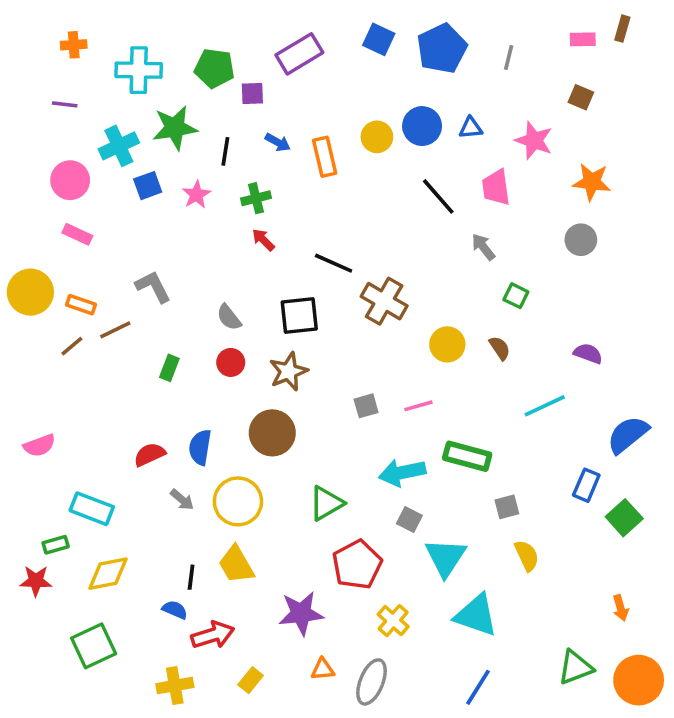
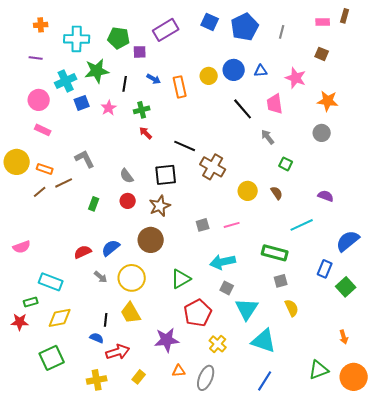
blue semicircle: (200, 447) -> (111, 248), turned 42
green rectangle: (467, 456) -> (275, 253), moved

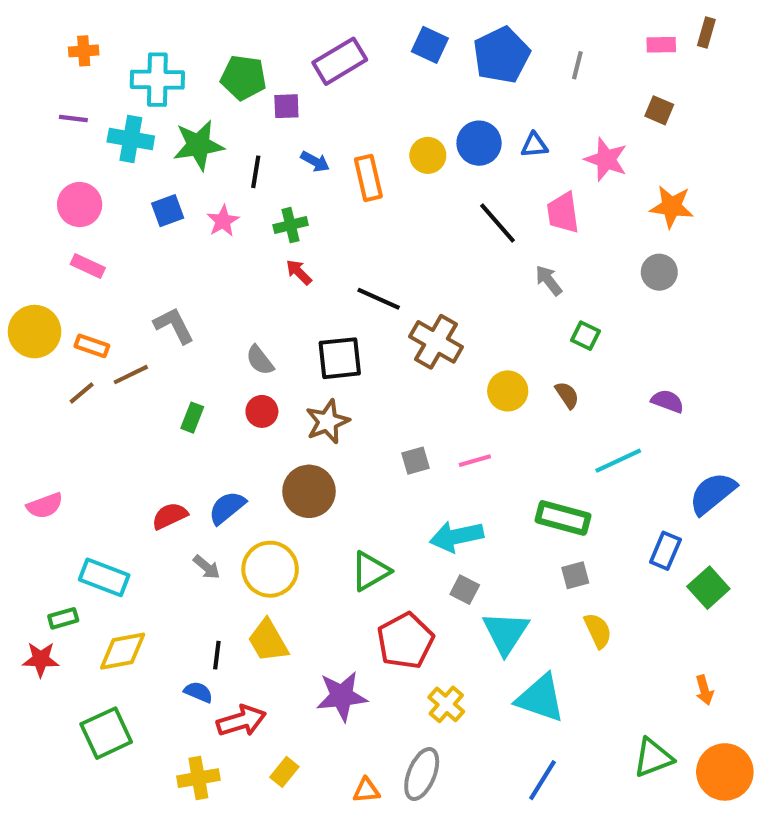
cyan cross: (66, 81) -> (131, 139), moved, turned 35
orange triangle: (179, 371) -> (366, 790), moved

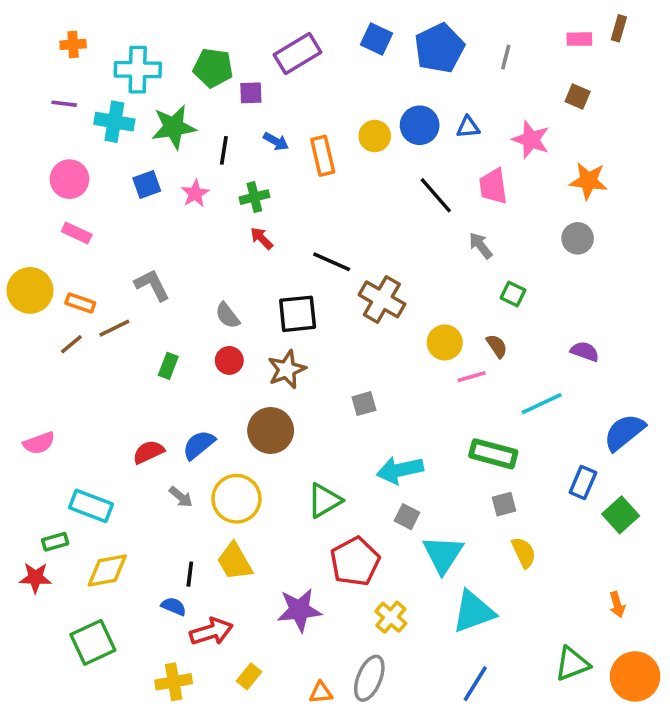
pink line: (475, 461) -> (472, 377), moved
cyan triangle: (540, 698) -> (473, 612), turned -39

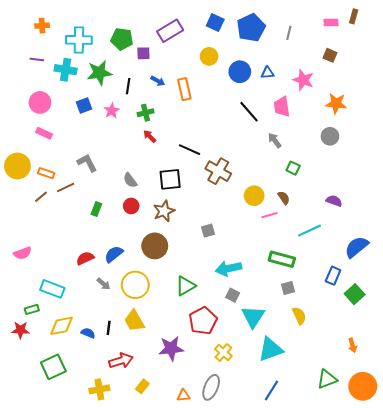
yellow circle: (375, 136) -> (209, 56), moved
blue semicircle: (174, 606) -> (88, 333), moved

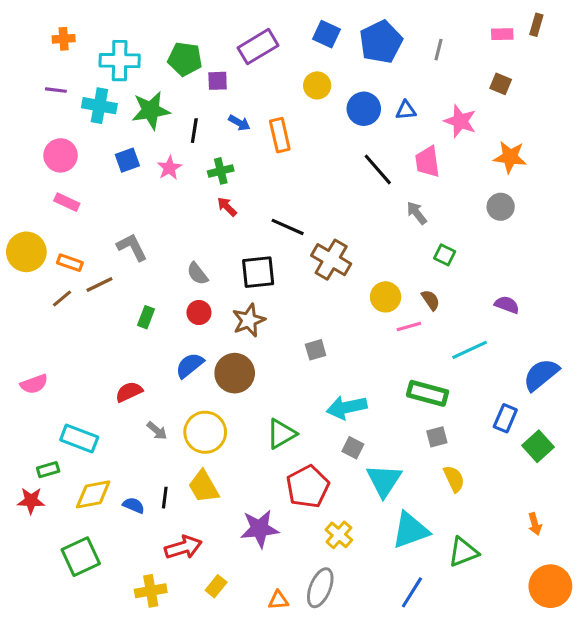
blue semicircle: (114, 254) -> (190, 365), moved
green triangle: (327, 379) -> (463, 552), moved

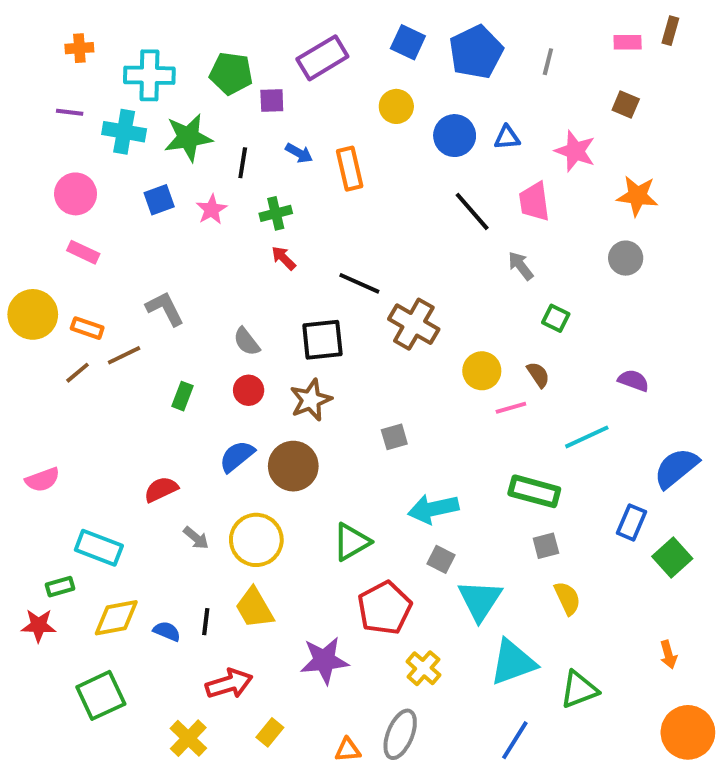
yellow cross: (151, 591) -> (188, 738), turned -36

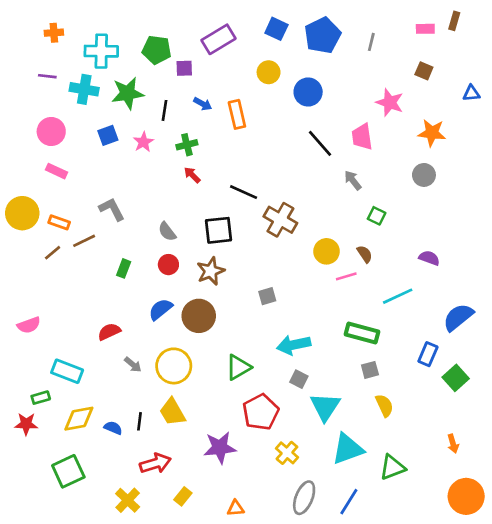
blue triangle: (507, 138) -> (471, 93), moved
gray ellipse: (400, 734) -> (304, 498), moved

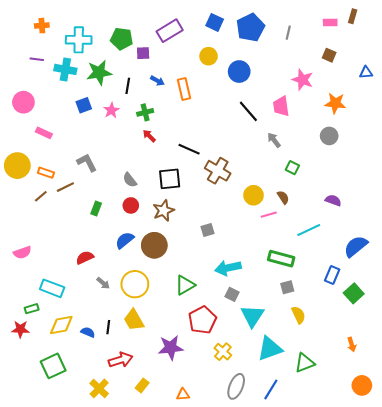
pink circle: (51, 132) -> (23, 102), moved
orange circle: (466, 496) -> (362, 385), size x0.7

